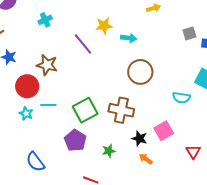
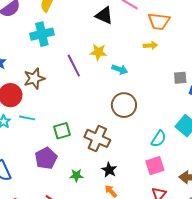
cyan cross: (45, 20) -> (42, 34), size x1.6
brown star: (47, 65) -> (34, 79), turned 30
cyan semicircle: (181, 98) -> (159, 139), turned -78
green square: (85, 110) -> (62, 131), size x0.7
pink square: (164, 131) -> (155, 166), moved

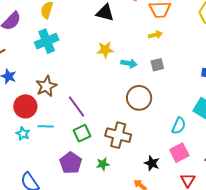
purple line: (74, 66) -> (76, 106), moved
gray square: (180, 78) -> (157, 65), moved
black star: (109, 170) -> (152, 163), moved
green star: (76, 175) -> (103, 164), moved

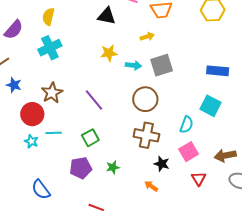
yellow arrow: (155, 35) -> (147, 37), moved
gray square: (157, 65) -> (162, 65), size x1.6
purple line: (76, 106) -> (94, 100), moved
brown cross: (118, 135) -> (146, 135), moved
purple pentagon: (71, 163) -> (81, 168), turned 30

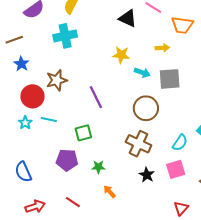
red triangle: (199, 179) -> (181, 208), moved
orange arrow: (151, 186) -> (109, 191), moved

